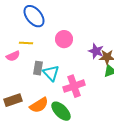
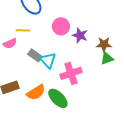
purple star: (96, 51) -> (80, 35), moved
gray rectangle: (38, 68) -> (35, 55), turned -64

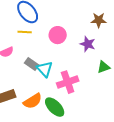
yellow line: (23, 30) -> (25, 32), moved
purple star: (80, 35) -> (88, 44), moved
brown star: (104, 44) -> (99, 20), moved

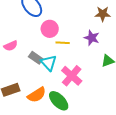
yellow line: (25, 32) -> (63, 43), moved
pink circle: (58, 35) -> (50, 29), moved
pink cross: (68, 82) -> (72, 76), turned -30

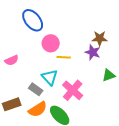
brown star: (103, 14) -> (100, 38), moved
gray rectangle: (36, 58) -> (36, 89), moved

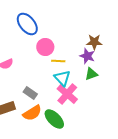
green triangle: (109, 75) -> (91, 74), moved
cyan triangle: (50, 77) -> (62, 78), moved

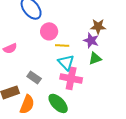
pink cross: (67, 94) -> (71, 78), turned -30
orange semicircle: (32, 113) -> (27, 104), moved, turned -36

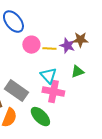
purple star: (91, 40) -> (67, 46), moved
yellow line: (62, 45) -> (49, 49), moved
gray rectangle: (34, 77) -> (16, 91), size x1.6

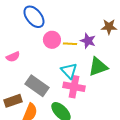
brown star: (80, 40) -> (109, 27), moved
green triangle: (77, 72) -> (98, 67), size x1.5

